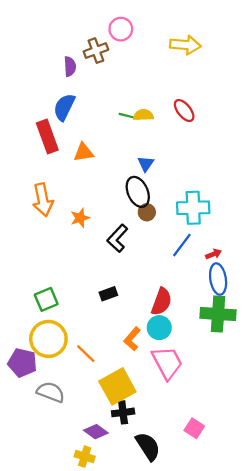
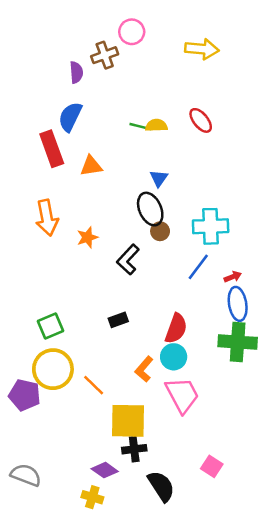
yellow square: (117, 386) -> (128, 421), turned 30
gray semicircle: (51, 392) -> (26, 475), moved

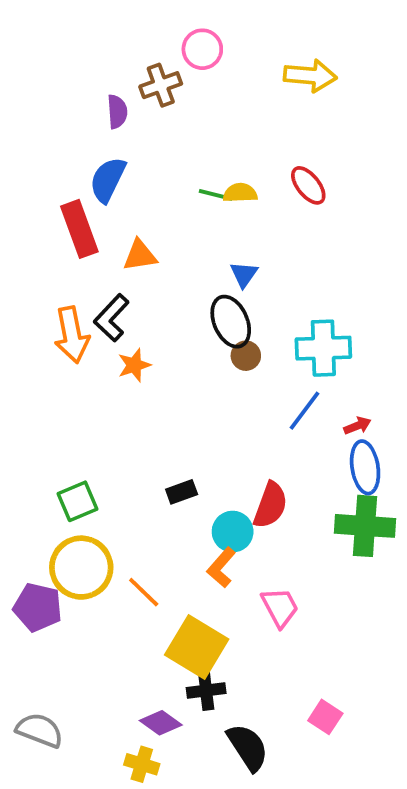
black L-shape: (128, 260) -> (112, 318), moved
cyan circle: (174, 357) -> (233, 532), moved
pink trapezoid: (182, 395) -> (280, 607), size x0.7
yellow square: (128, 421) -> (197, 647), turned 30

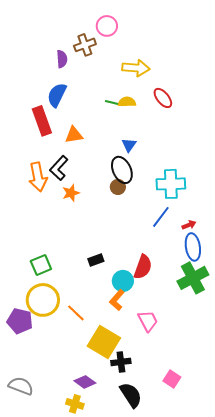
yellow arrow: (310, 76) -> (136, 68), moved
brown circle: (246, 356) -> (118, 187), moved
green cross: (365, 526) -> (193, 278), turned -32
black cross: (206, 691) -> (121, 362), moved

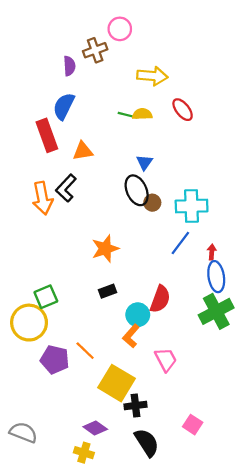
brown circle: (118, 187) -> (152, 203), moved
orange star: (71, 193) -> (105, 249), moved, size x1.4
red arrow: (189, 225) -> (212, 252), turned -64
yellow circle: (43, 300) -> (29, 323), moved
purple pentagon: (20, 321) -> (55, 360), moved

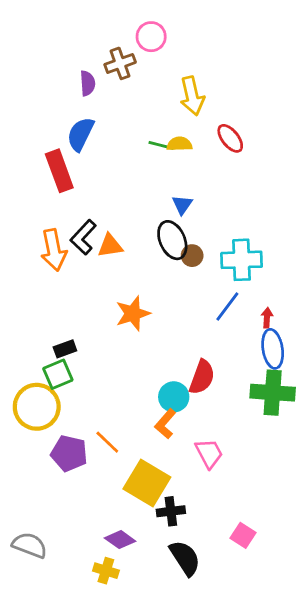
yellow arrow: (152, 76) -> (192, 96), turned 72
orange triangle: (83, 151) -> (110, 246), moved
black rectangle: (107, 291) -> (65, 349), moved
green cross: (216, 311) -> (273, 393), turned 32

